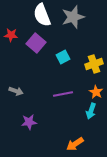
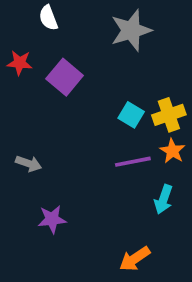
white semicircle: (42, 15) -> (48, 18), moved, size x0.6
cyan square: (63, 57) -> (131, 115), moved, turned -32
orange star: (96, 92) -> (172, 151), moved
purple line: (63, 94) -> (133, 162), moved

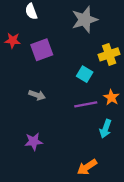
purple square: (65, 77) -> (42, 50), turned 30
yellow cross: (169, 115) -> (109, 54), moved
gray arrow: (29, 163) -> (37, 95), moved

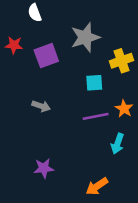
gray star: (85, 20) -> (85, 37), moved
cyan square: (85, 74) -> (94, 83), turned -35
purple star: (34, 142) -> (44, 168), moved

